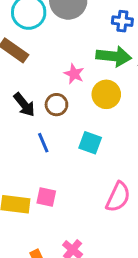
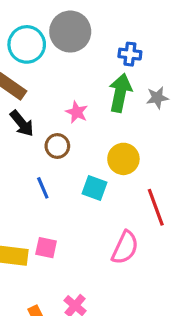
green arrow: (114, 56) -> (120, 93), turned -84
yellow circle: (106, 94) -> (123, 159), moved
black arrow: (24, 105) -> (22, 123), moved

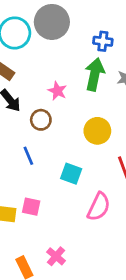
cyan square: (94, 188) -> (71, 174), moved

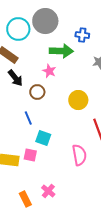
green arrow: (95, 74) -> (61, 51), moved, turned 80
cyan square: (71, 174) -> (43, 138), moved
pink semicircle: (99, 207) -> (79, 155), turned -35

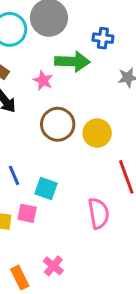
pink star: (49, 71) -> (43, 80), moved
brown circle: (37, 92) -> (58, 124), moved, size x1.5
blue line: (28, 118) -> (14, 175), moved

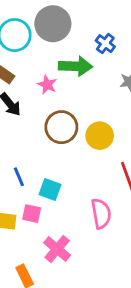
blue cross: (103, 38) -> (105, 44), turned 30
pink cross: (53, 266) -> (57, 249), moved, size x1.4

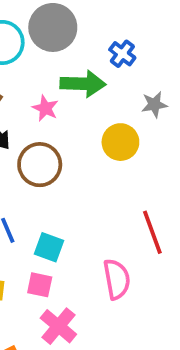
brown circle: (61, 127) -> (40, 165), moved
yellow circle: (100, 136) -> (120, 142), moved
pink square: (32, 214) -> (40, 285), moved

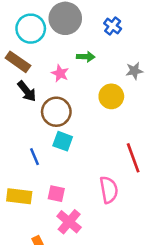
blue cross: (122, 54) -> (113, 26), moved
green arrow: (83, 84) -> (86, 57), size x0.6
cyan square: (49, 247) -> (63, 141), moved

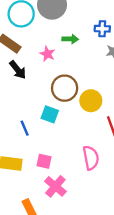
blue cross: (113, 26) -> (102, 29), moved, turned -35
yellow circle: (111, 96) -> (91, 101), moved
brown circle: (56, 112) -> (65, 88), moved

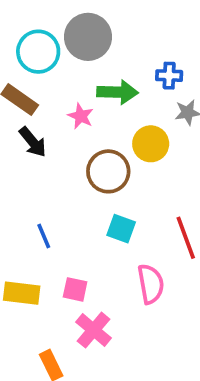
green arrow: (70, 39) -> (117, 92), size x1.5
yellow circle: (91, 101) -> (151, 144), moved
cyan square: (50, 114) -> (121, 229), moved

